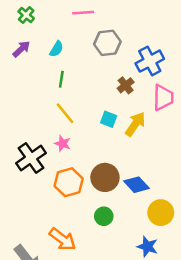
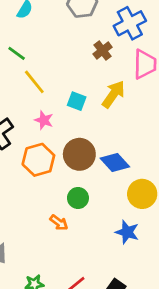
green line: (61, 79) -> (17, 53), moved, turned -63
cyan square: (109, 119) -> (77, 101), moved
pink star: (63, 144) -> (44, 120), moved
orange arrow: (63, 239) -> (59, 223), moved, size x0.6

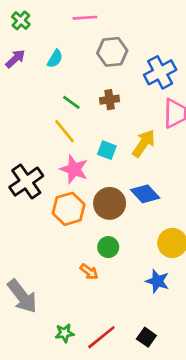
brown cross: (103, 51) -> (110, 100), moved, turned 30
green line: (17, 53) -> (71, 102), moved
pink star: (44, 120) -> (74, 169), size x1.5
blue diamond: (115, 163) -> (145, 194), moved

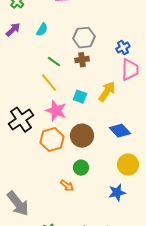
gray hexagon: (112, 52) -> (84, 38), moved
blue cross: (160, 72) -> (123, 48), moved, size x0.6
blue diamond: (145, 194) -> (120, 131), moved
blue star: (157, 281) -> (117, 193), turned -30

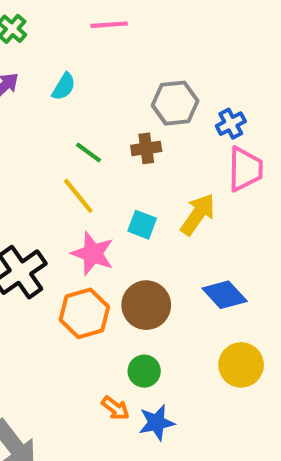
gray hexagon: (84, 38) -> (175, 103), moved
blue star: (117, 193) -> (157, 423), moved

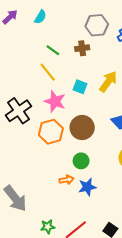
orange arrow: (115, 408) -> (66, 180), turned -48

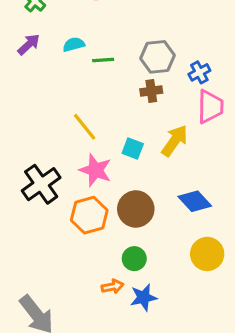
cyan semicircle: (40, 17) -> (74, 44), turned -136
brown cross: (82, 48) -> (151, 91), moved
green line: (53, 50) -> (103, 60), moved, turned -40

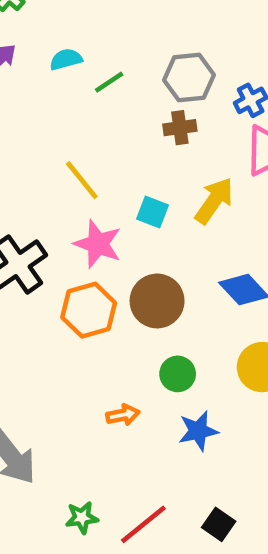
green line: (103, 60) -> (109, 82), turned -30
green circle: (134, 259) -> (178, 374), moved
blue star: (144, 297) -> (198, 431), moved

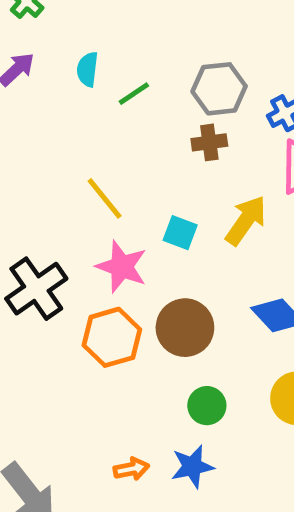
cyan semicircle: (66, 59) -> (87, 69), turned -68
orange arrow: (123, 415) -> (131, 469), moved
blue star: (198, 431) -> (192, 467), moved

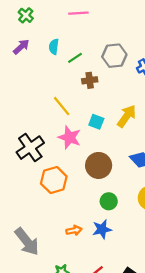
brown cross: (209, 142) -> (90, 80), moved
orange hexagon: (112, 337) -> (54, 180), moved

